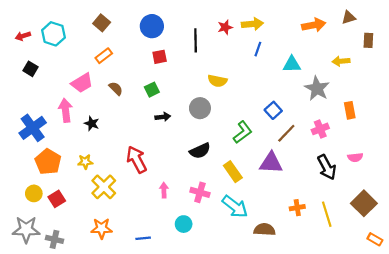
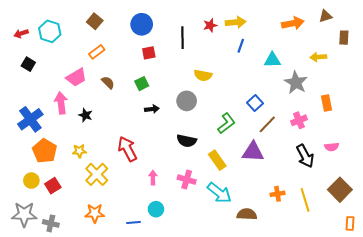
black semicircle: (200, 151) -> (187, 141), turned 36
cyan circle: (184, 224) -> (156, 209), moved
orange rectangle: (375, 239) -> (350, 223), turned 64

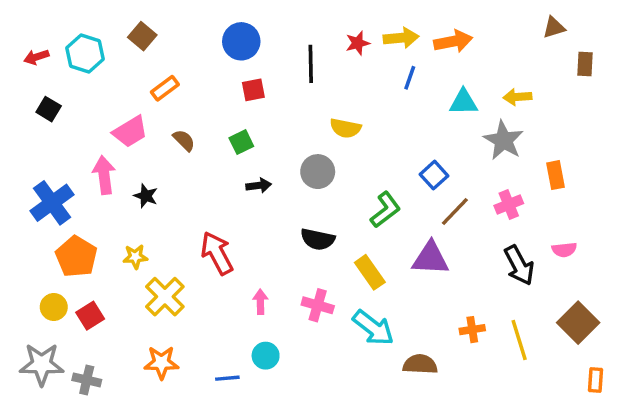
brown square: (95, 21) -> (142, 36), moved
orange arrow: (293, 23) -> (453, 41), moved
yellow arrow: (318, 57) -> (517, 97), moved

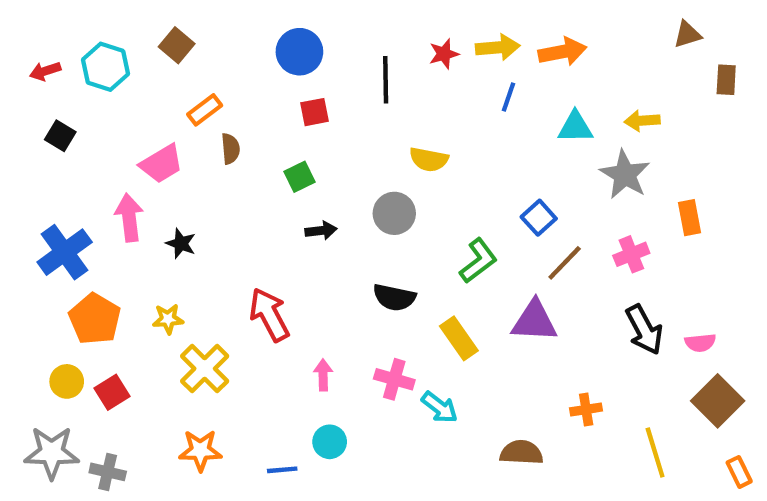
brown semicircle: (184, 140) -> (230, 149), moved, turned 40
pink semicircle: (564, 250) -> (700, 343), moved
cyan arrow: (373, 328) -> (440, 407), moved, size x0.7
yellow line: (519, 340) -> (655, 453), moved
orange rectangle: (596, 380) -> (739, 472), turned -30

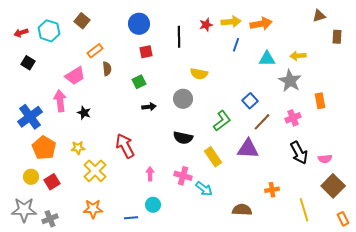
gray cross: (108, 472) -> (50, 219), turned -35

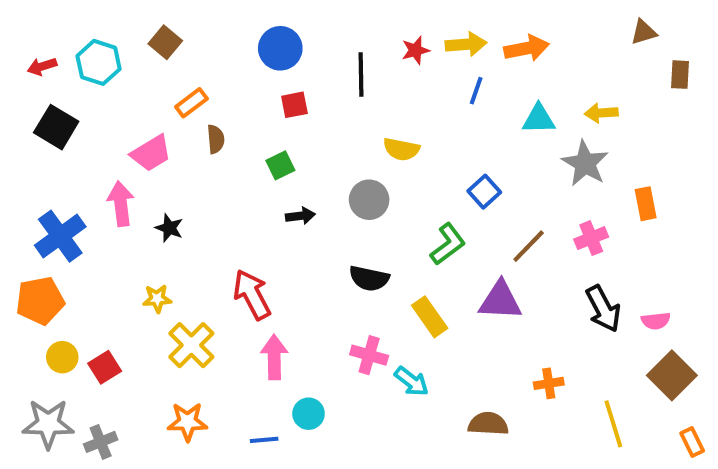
black square: (28, 63) -> (56, 127), size x1.5
blue square: (250, 101) -> (484, 192), moved
orange pentagon: (44, 148) -> (40, 301), moved, turned 30
pink arrow: (150, 174) -> (274, 357), moved, size x1.5

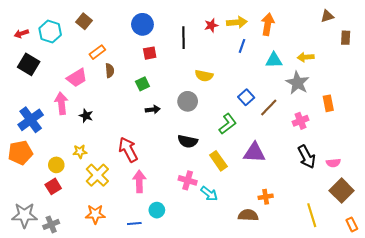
orange arrow: (527, 48) -> (268, 24), turned -70
brown line: (529, 246) -> (269, 107), moved
yellow circle: (62, 357) -> (56, 165), moved
orange cross: (549, 383) -> (266, 197), moved

